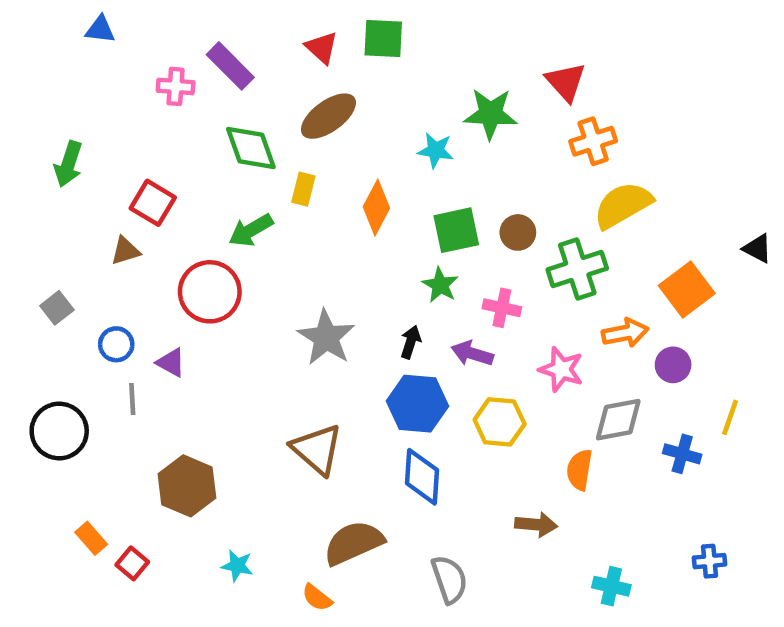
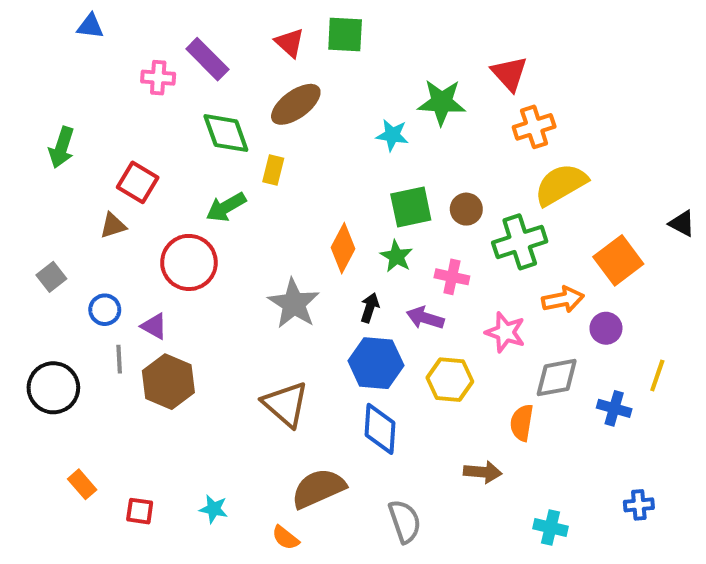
orange diamond: (376, 207) -> (343, 248), moved
brown hexagon: (187, 486) -> (168, 382), moved
red square: (132, 563) -> (140, 511), moved, turned -32

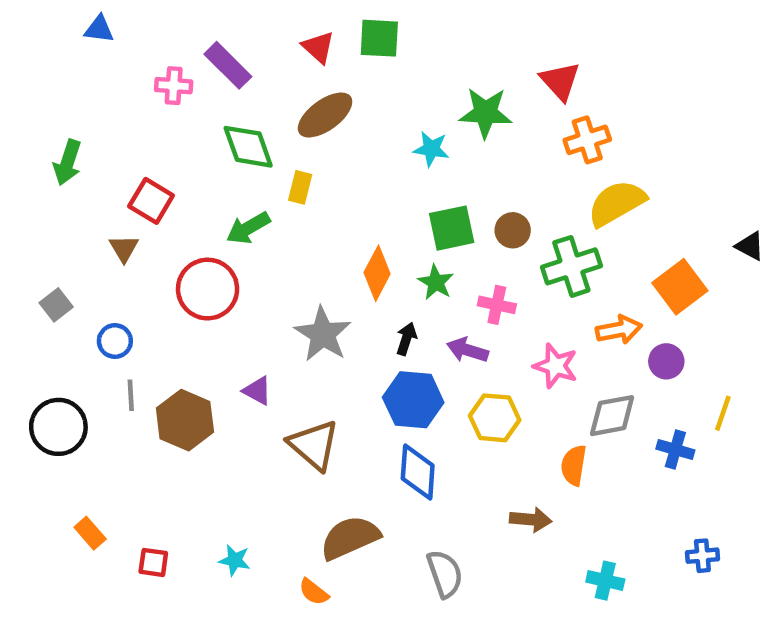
brown triangle: (113, 226) -> (124, 248), turned -44
purple triangle: (154, 326) -> (257, 391), moved

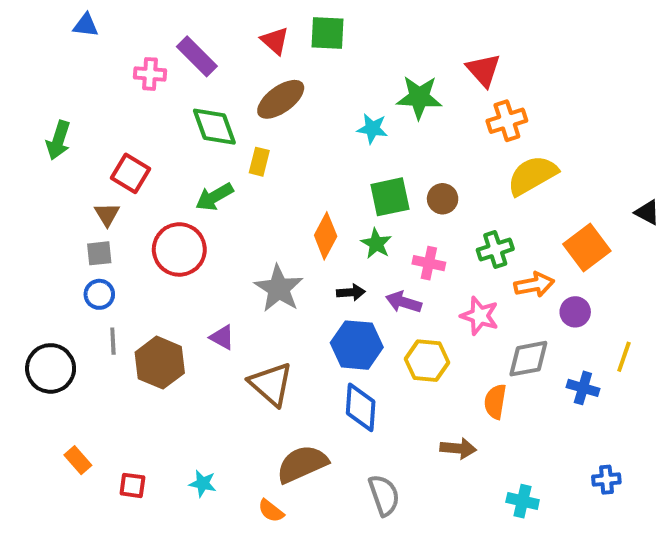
green cross: (571, 266) -> (495, 249), moved, size x0.7
gray square: (56, 305) -> (99, 253), moved, turned 32
black arrow: (406, 339) -> (351, 292), turned 68

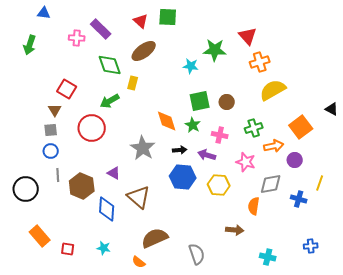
green arrow: (58, 140) -> (30, 45), moved
orange diamond: (326, 236) -> (167, 121), turned -45
blue diamond: (361, 407) -> (107, 209), moved
orange rectangle: (78, 460) -> (40, 236), size x1.5

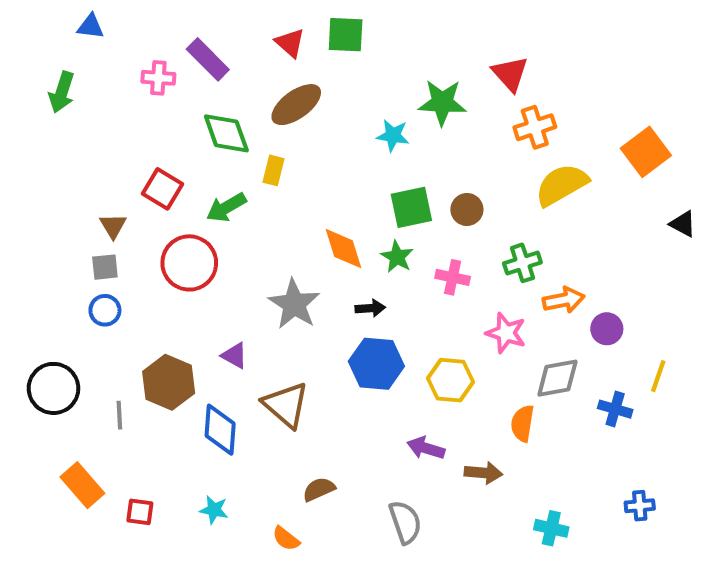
red square: (67, 89) -> (163, 189), moved
orange square: (301, 127) -> (646, 152), moved
purple arrow: (207, 155) -> (426, 448), moved
gray line: (58, 175) -> (119, 415), moved
brown semicircle: (155, 238) -> (319, 489), size x0.6

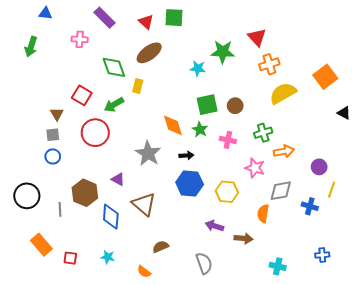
purple rectangle: (208, 59) -> (105, 18), moved
purple circle: (607, 329) -> (319, 167), moved

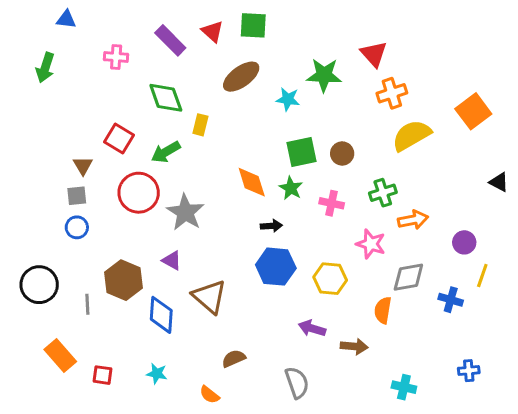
purple rectangle: (105, 18) -> (170, 40), moved
brown ellipse: (149, 53) -> (241, 77), moved
black triangle: (344, 113) -> (499, 182), moved
gray star: (148, 153) -> (185, 212), moved

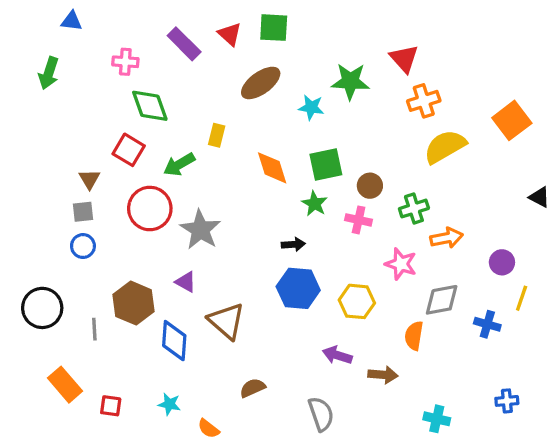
green diamond: (166, 98) -> (150, 106), moved
brown circle: (342, 153) -> (370, 186), moved
orange diamond: (252, 182) -> (272, 168), moved
orange semicircle: (209, 395) -> (209, 429), moved

